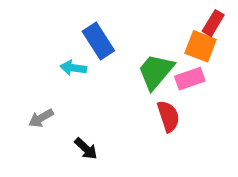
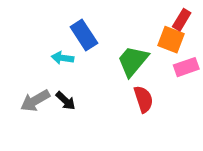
pink rectangle: (190, 79) -> (186, 67), moved
gray arrow: (41, 118) -> (35, 101), size x1.4
black arrow: (86, 149) -> (66, 101), moved

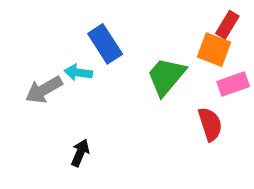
red semicircle: (144, 99) -> (210, 124), moved
gray arrow: (35, 101) -> (44, 90), moved
black arrow: (66, 101) -> (80, 153), moved, turned -110

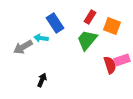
red rectangle: (227, 25) -> (90, 17), moved
pink rectangle: (233, 84) -> (122, 60), moved

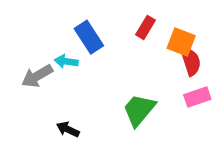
green trapezoid: (87, 40) -> (139, 110), moved
red semicircle: (110, 65) -> (191, 61), moved
black arrow: (42, 80) -> (68, 129), turned -88

